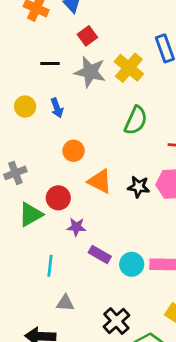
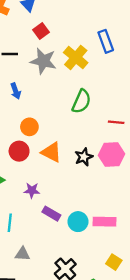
black star: (139, 187) -> (84, 157), turned -30
red circle: (58, 198) -> (19, 151), moved

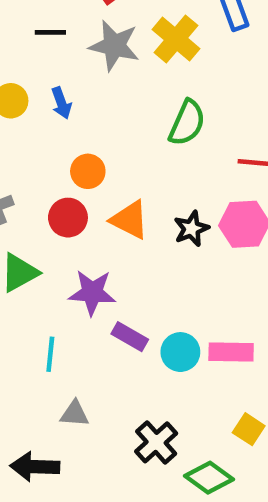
purple star: (32, 190) -> (92, 293), size x1.5

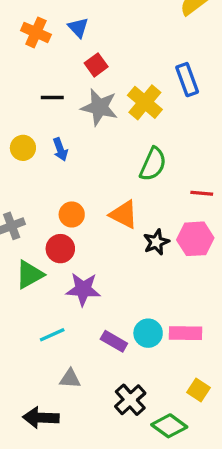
orange circle: (88, 171) -> (72, 214), moved
red circle: (68, 218) -> (60, 249), moved
orange triangle: (130, 220) -> (124, 214), moved
purple rectangle: (130, 337) -> (114, 341), moved
cyan line: (50, 354) -> (52, 335), turned 60

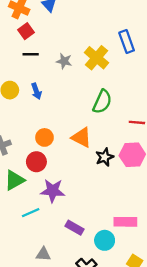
red square: (96, 65) -> (26, 31), moved
gray star: (99, 107) -> (64, 61), size x0.6
cyan circle: (148, 333) -> (105, 240), moved
cyan line: (52, 335) -> (31, 213), moved

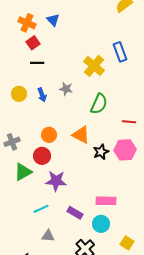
gray star: (64, 61) -> (66, 89), moved
cyan line: (31, 213) -> (41, 209), moved
pink rectangle: (125, 222) -> (106, 201), moved

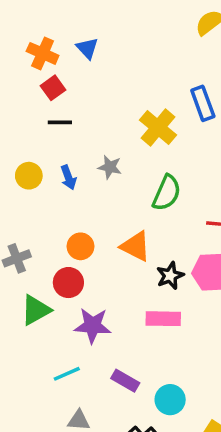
pink rectangle: (106, 201) -> (163, 319), moved

